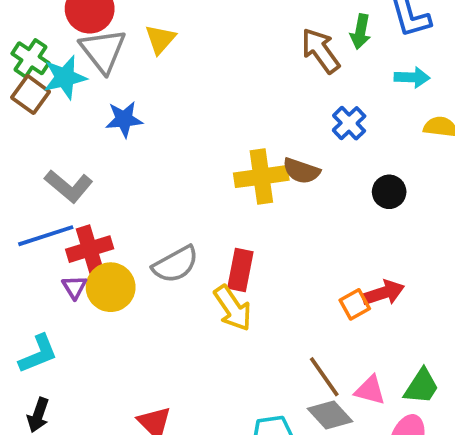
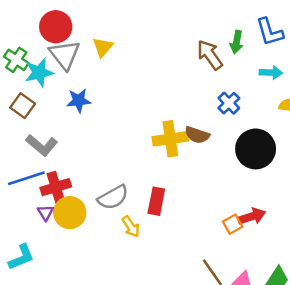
brown square: (31, 95) -> (23, 106), moved
black circle: (389, 192) -> (256, 149), size x1.8
yellow arrow: (233, 308) -> (131, 227), moved, size x0.7

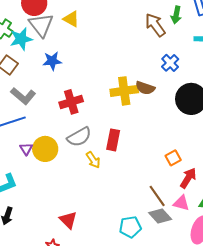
yellow triangle: (103, 47) -> (71, 19), turned -42
red cross: (56, 187) -> (71, 102), moved
red arrow: (252, 216) -> (188, 178), moved, turned -40

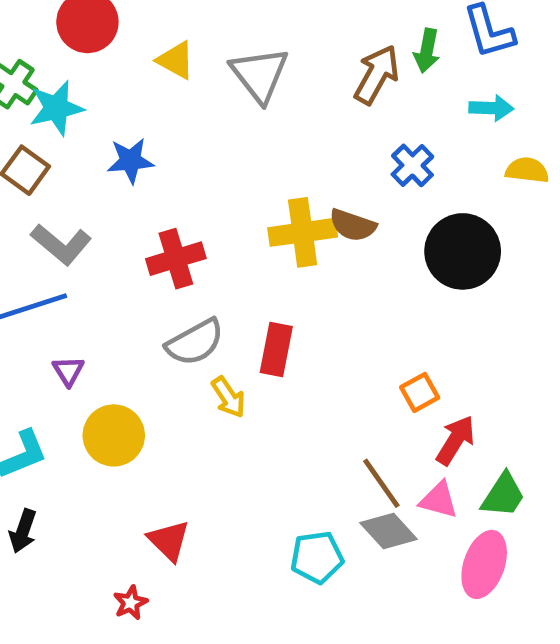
gray triangle: (41, 25) -> (260, 75), moved
brown arrow: (155, 25) -> (377, 75), turned 65
yellow circle: (45, 149) -> (114, 435), moved

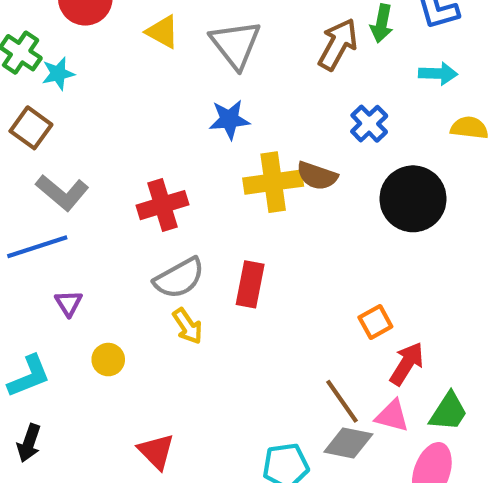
cyan star: (56, 108) -> (58, 74), size x0.7
blue star: (130, 161) -> (229, 119), moved
yellow arrow: (228, 397) -> (188, 326), moved
yellow circle: (114, 435) -> (108, 360), size x0.6
gray diamond: (389, 531) -> (348, 443), turned -36

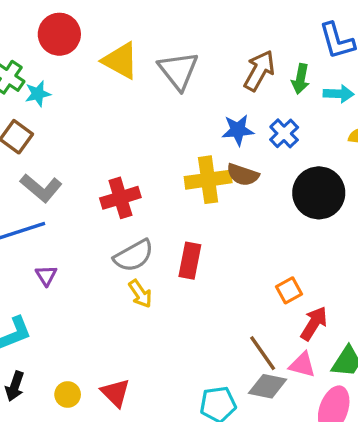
green arrow: (382, 23) -> (301, 79), moved
yellow triangle: (162, 32) -> (120, 61), size x1.4
blue star: (229, 119) -> (238, 130), moved
yellow circle: (108, 360) -> (68, 394), moved

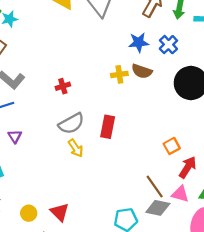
yellow cross: (208, 180) -> (119, 74), size x0.6
red cross: (120, 198) -> (63, 86), size x0.6

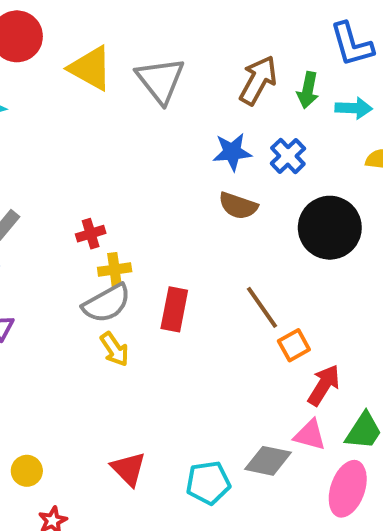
yellow cross: (119, 74) -> (115, 270), moved
brown line: (155, 187) -> (262, 307), moved
red triangle: (60, 212) -> (128, 469), moved

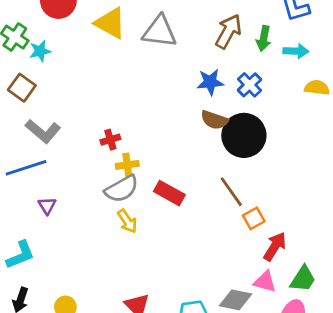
gray triangle: (160, 80) -> (160, 31), turned -45
black circle: (330, 228) -> (244, 135), moved
red rectangle: (174, 309) -> (169, 193), turned -72

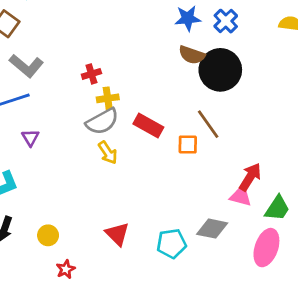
orange square: (254, 218) -> (188, 144), moved, turned 30
pink triangle: (265, 282) -> (241, 196), moved

